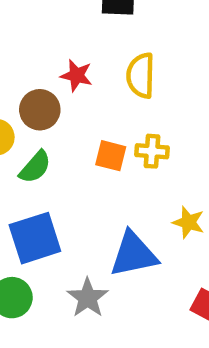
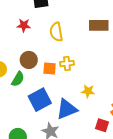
red star: (77, 75) -> (24, 25), moved
brown circle: (40, 110) -> (29, 60), moved
blue square: (35, 238) -> (40, 100), moved

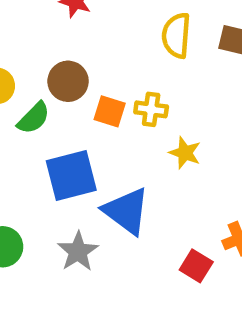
yellow semicircle: (56, 32) -> (176, 35), moved
yellow star: (88, 91) -> (185, 153), moved
blue triangle: (67, 109) -> (126, 211), turned 45

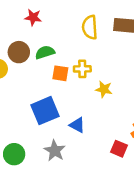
brown circle: (68, 81) -> (19, 52), moved
green semicircle: (34, 118) -> (45, 52), moved, turned -144
blue triangle: (126, 211) -> (77, 125), size x0.6

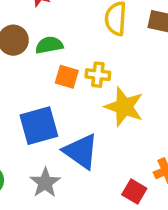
yellow star: (104, 89) -> (124, 107), size x1.6
blue triangle: (77, 125) -> (81, 151), size x1.6

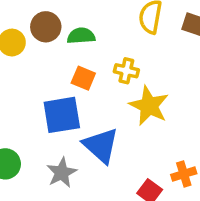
orange square: (67, 77) -> (83, 78), moved

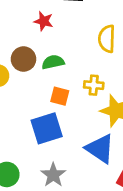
blue triangle: (101, 145) -> (100, 149), moved

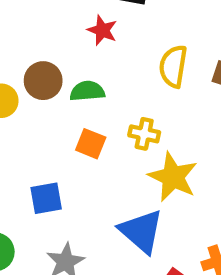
red star: (44, 21) -> (102, 30), moved
blue square: (47, 128) -> (46, 198), moved, size x0.7

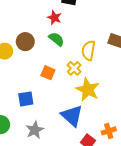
yellow semicircle: (173, 66) -> (88, 50), moved
green semicircle: (87, 91) -> (56, 39), moved, turned 42
yellow cross: (144, 134) -> (74, 68), turned 32

